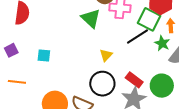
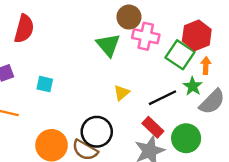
black line: (137, 36) -> (162, 98), moved
black circle: (102, 84) -> (97, 132), moved

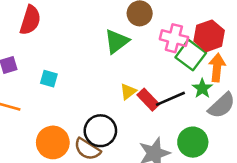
pink cross: (146, 36) -> (174, 38), moved
green triangle: (108, 45) -> (117, 41), turned 30
orange arrow: (206, 65) -> (217, 68), size x1.5
red rectangle: (153, 127) -> (148, 100), moved

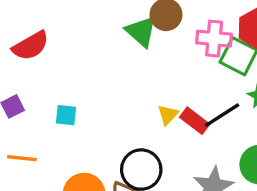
red semicircle: (30, 20) -> (31, 46), turned 52
green triangle: (117, 41) -> (141, 32), moved, turned -32

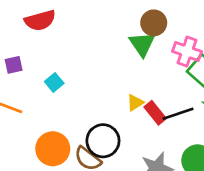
green triangle: (141, 32) -> (142, 44), moved
cyan square: (66, 115) -> (54, 82), turned 30

